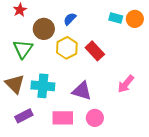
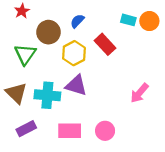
red rectangle: (95, 51) -> (105, 44), moved
purple triangle: (82, 91) -> (76, 85), moved

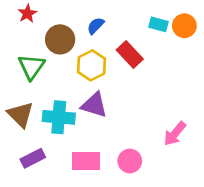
pink arrow: (139, 93) -> (175, 134), moved

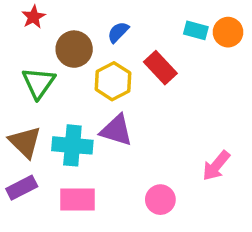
purple rectangle: (33, 158) -> (22, 188), moved
pink rectangle: (86, 161) -> (77, 200), moved

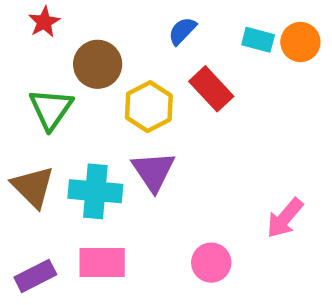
blue semicircle: (118, 32) -> (182, 31), moved
purple triangle: (116, 130) -> (153, 171), turned 39
purple rectangle: (22, 188) -> (35, 276), moved

